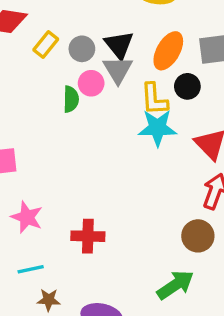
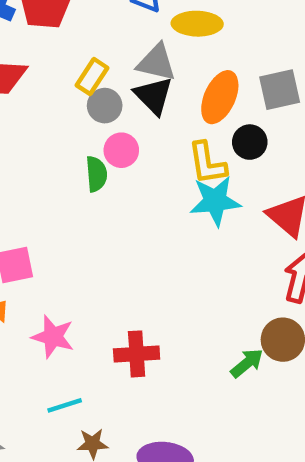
yellow rectangle: (46, 45) -> (92, 77), moved
gray triangle: (118, 70) -> (156, 63), moved, turned -40
green arrow: (175, 285) -> (247, 363), moved, size x0.7

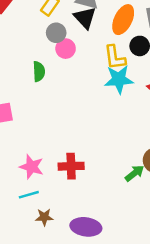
gray circle: (105, 106) -> (56, 33), moved
green semicircle: (96, 174) -> (39, 71), moved
pink star: (53, 337) -> (32, 167), moved

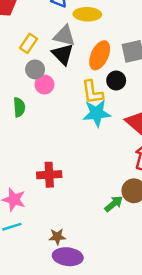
red cross: (71, 166) -> (49, 175), moved
brown star: (44, 217) -> (57, 237), moved

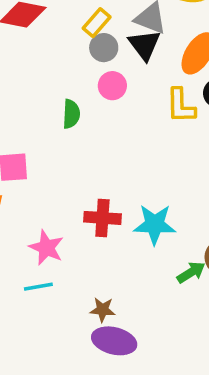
gray circle: (35, 69) -> (104, 48), moved
cyan star: (97, 113) -> (155, 224), moved

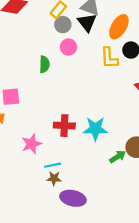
pink star: (46, 248) -> (32, 144), turned 30
cyan line: (38, 287) -> (53, 165), moved
brown star: (103, 310) -> (54, 178), moved

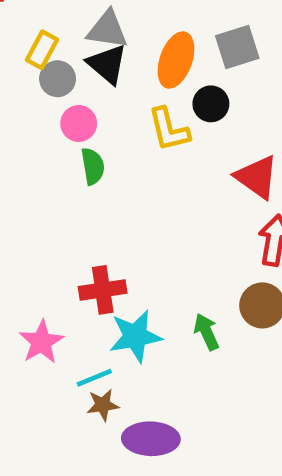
green semicircle: (44, 64) -> (93, 166), moved
cyan star: (95, 129) -> (135, 336), moved
green arrow: (118, 157) -> (206, 332), moved, turned -70

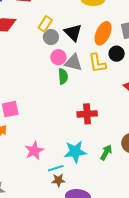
gray triangle: (107, 30) -> (73, 63), moved
red cross: (103, 290) -> (87, 114), moved
green arrow: (206, 332) -> (106, 152), turned 49

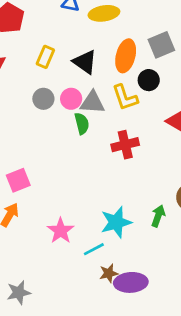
gray circle: (51, 37) -> (43, 99), moved
red cross: (87, 114) -> (125, 145), moved
brown star: (58, 180) -> (109, 273), moved

